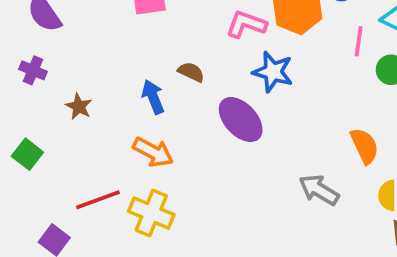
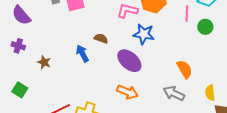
orange semicircle: (365, 146) -> (185, 69), moved
orange arrow: (153, 152) -> (128, 92), moved

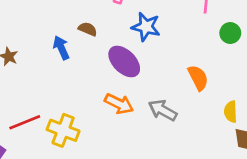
green circle: (205, 27) -> (230, 33), moved
gray arrow: (174, 93) -> (163, 110), moved

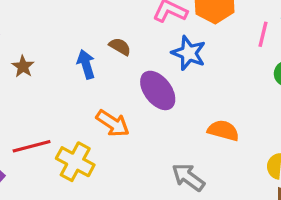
orange semicircle: (198, 78) -> (223, 131), moved, turned -55
orange arrow: (119, 104) -> (113, 123), moved
gray arrow: (163, 110) -> (188, 177), moved

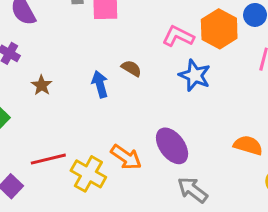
purple ellipse: (158, 90) -> (172, 146), moved
orange arrow: (113, 123) -> (126, 157), moved
orange semicircle: (223, 131) -> (248, 145), moved

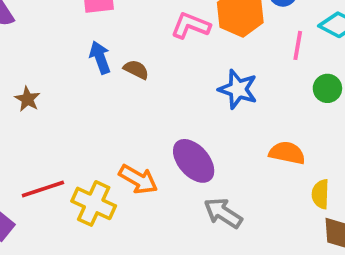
blue star: (195, 75) -> (238, 89), moved
blue arrow: (100, 84) -> (100, 57), moved

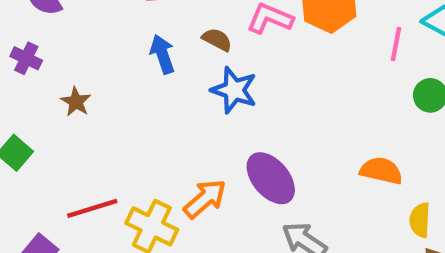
brown semicircle: (136, 70) -> (217, 40), moved
blue star: (238, 89) -> (234, 90), moved
orange arrow: (138, 179) -> (205, 199), turned -72

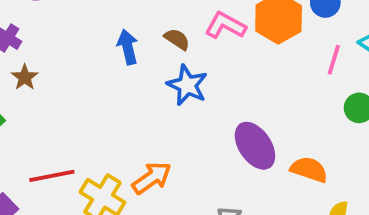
brown star: (76, 102) -> (25, 77), moved
purple ellipse: (271, 178) -> (255, 146), moved

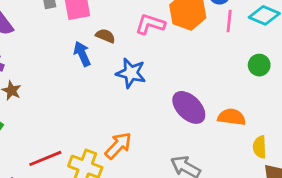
brown semicircle: (177, 39) -> (105, 36), moved
pink line: (334, 60) -> (229, 21), moved

